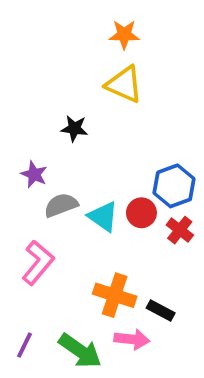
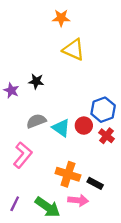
orange star: (124, 34) -> (61, 18), moved
black star: (74, 128) -> (36, 81), moved
purple star: (34, 174) -> (11, 90), moved

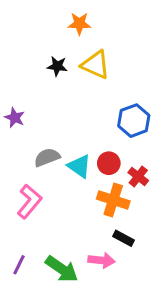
black star: (36, 81) -> (57, 66), moved
blue hexagon: (103, 110) -> (134, 121), moved
orange cross: (68, 174) -> (113, 200), moved

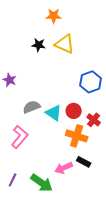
pink arrow: (101, 260) -> (64, 168), moved, turned 150

